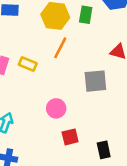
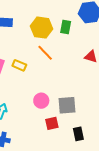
orange line: (60, 48) -> (45, 53), turned -72
gray square: (95, 81) -> (67, 105), moved

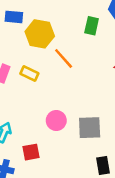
yellow hexagon: (42, 28) -> (40, 34), moved
red square: (52, 123) -> (31, 152), moved

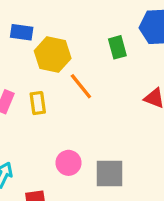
green rectangle: (92, 26) -> (117, 47), turned -30
yellow rectangle: (29, 73) -> (38, 103), turned 54

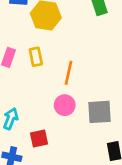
orange line: (81, 86) -> (69, 73), moved, turned 55

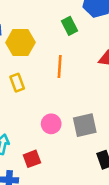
orange line: (69, 73) -> (60, 67), moved

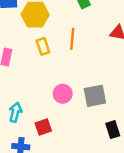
yellow rectangle: (17, 83) -> (43, 46), moved

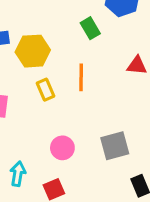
pink circle: (63, 94) -> (62, 148), moved

